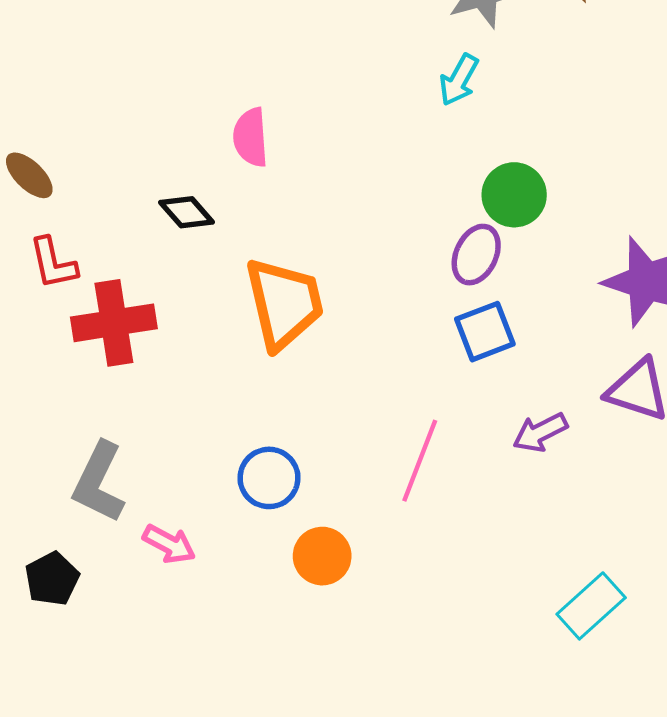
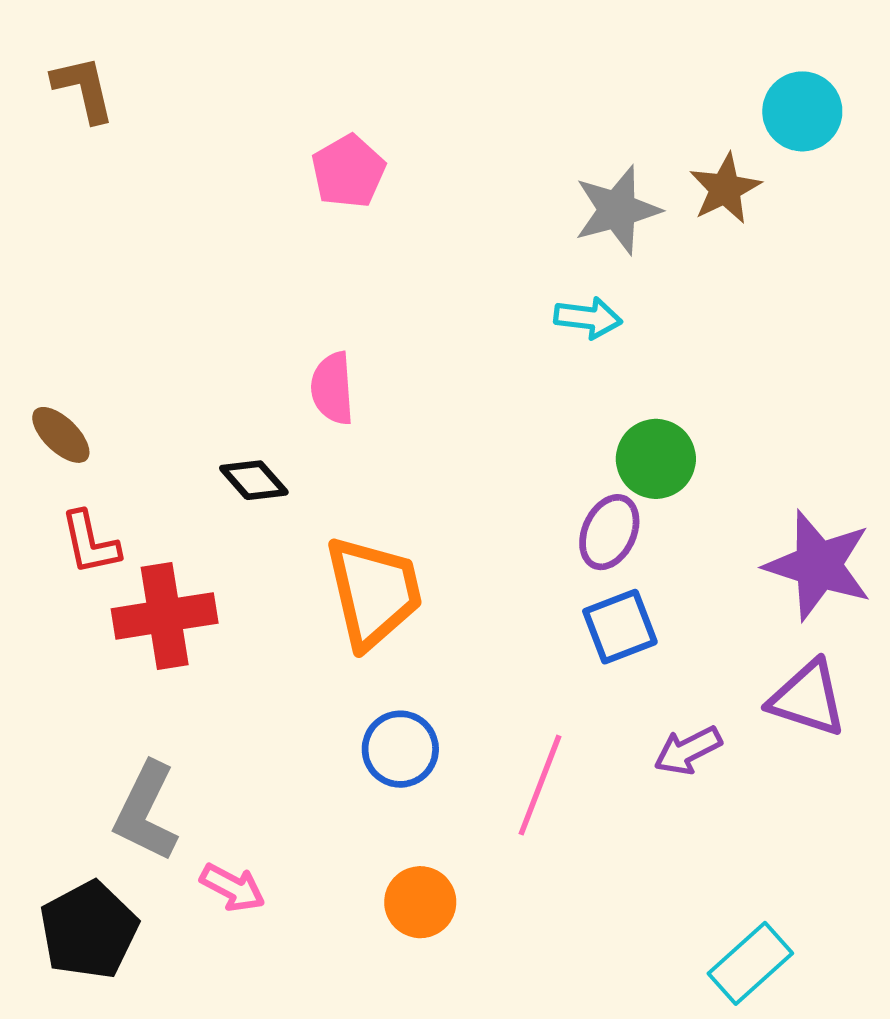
cyan arrow: (459, 80) -> (588, 318), turned -112
blue circle: (269, 478) -> (400, 749), moved
black pentagon: (52, 579) -> (89, 930), size x1.5

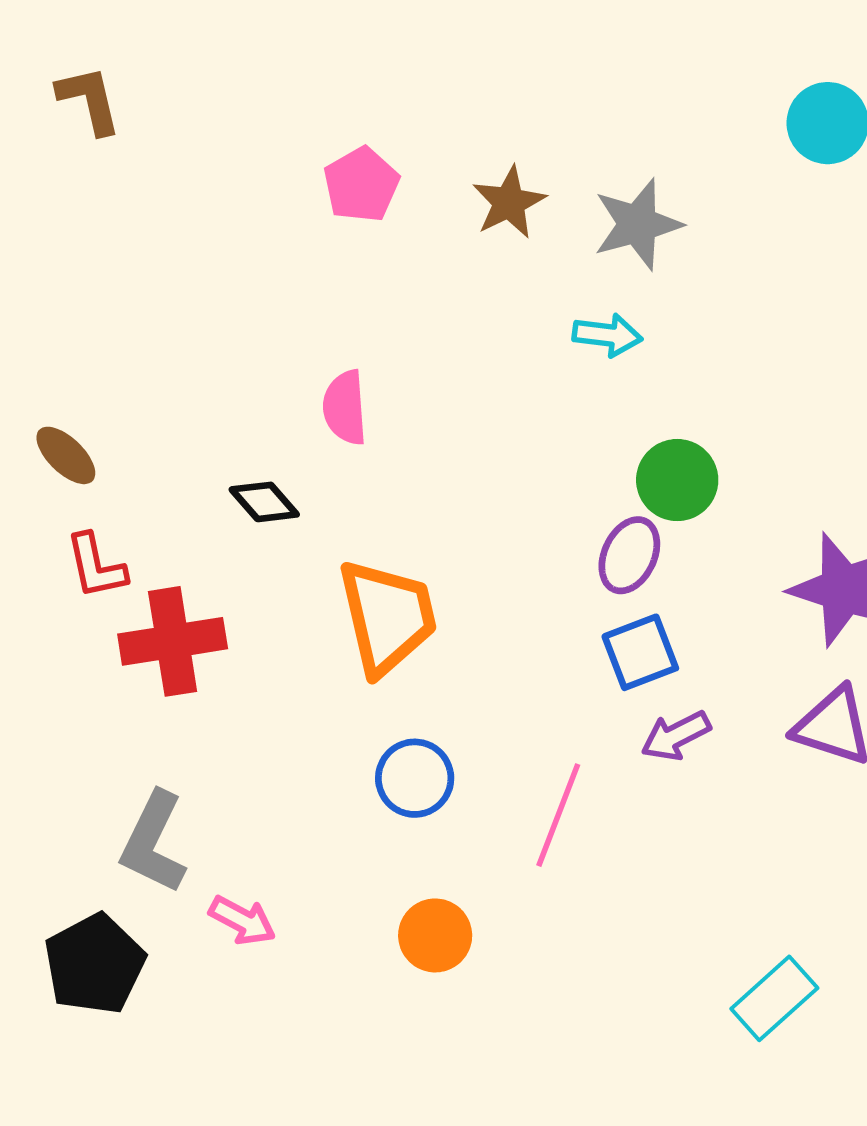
brown star: (725, 189) -> (509, 202), moved
purple arrow: (688, 750) -> (676, 736), moved

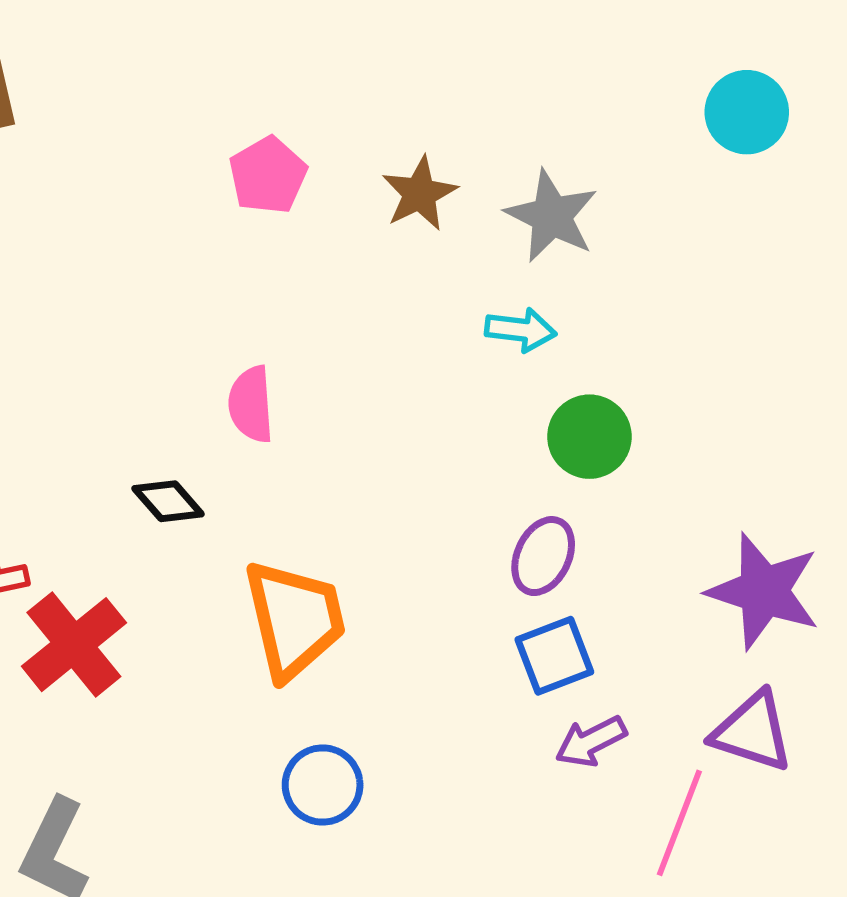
gray star: (638, 224) -> (552, 216), turned -30
green circle: (677, 480) -> (589, 437), moved
red cross: (173, 641) -> (74, 645), turned -30
pink line: (558, 815) -> (679, 823), moved

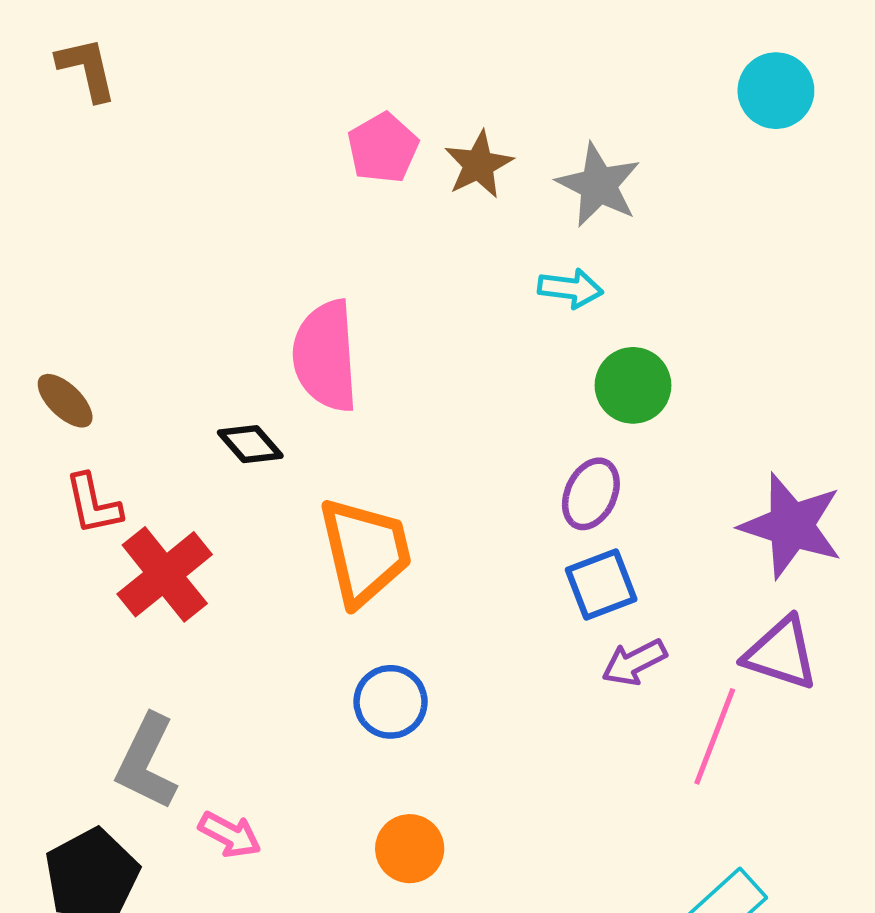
pink pentagon: (268, 175) -> (383, 148), moved
pink semicircle: (251, 404) -> (325, 356), size x1.6

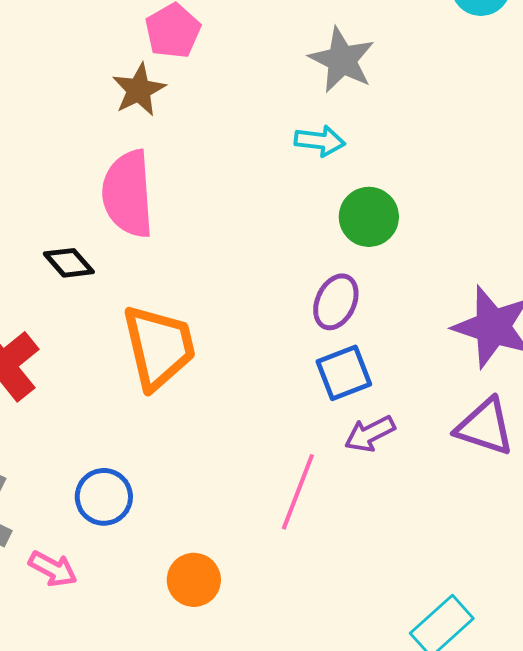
brown star: (479, 165) -> (139, 90), moved
blue circle: (391, 702) -> (104, 497), moved
pink line: (715, 736) -> (298, 492), moved

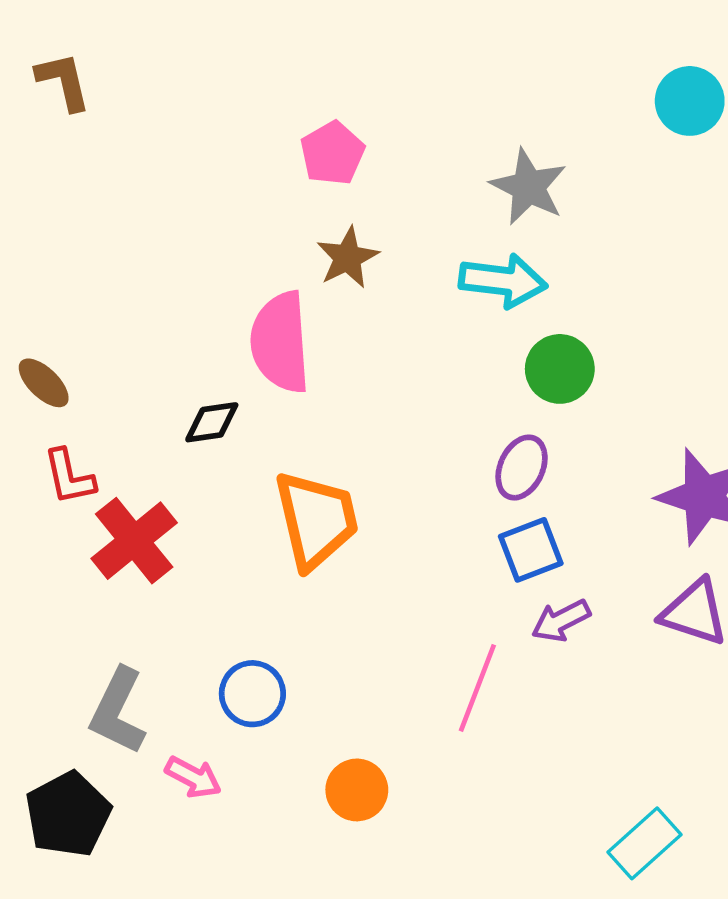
brown star: (139, 90) -> (348, 258), moved
cyan arrow: (320, 141) -> (503, 281), size x1.5
black diamond: (69, 263) -> (212, 422), turned -57

